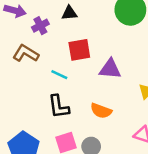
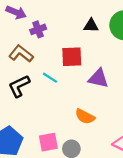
black triangle: (69, 13) -> (91, 26), moved
black L-shape: (59, 107) -> (19, 86), moved, turned 65

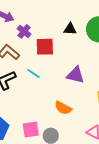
purple cross: (38, 29) -> (24, 31), turned -32
red square: (72, 57) -> (45, 47), moved

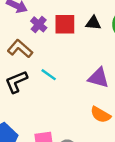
red square: (45, 47) -> (65, 24), moved
orange semicircle: (63, 108) -> (101, 115), moved

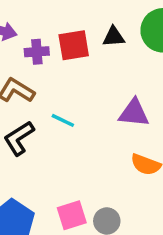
purple cross: (39, 24) -> (37, 52), turned -35

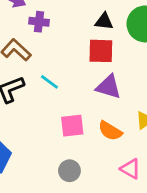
red square: (74, 45) -> (101, 51), moved
pink square: (72, 215) -> (72, 126), moved

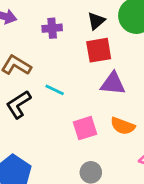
black triangle: (104, 21) -> (96, 21), turned -36
purple cross: (39, 22) -> (52, 28), moved

